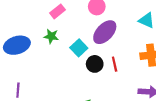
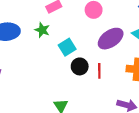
purple ellipse: (105, 32) -> (111, 39), moved

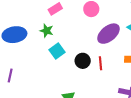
cyan square: (67, 47) -> (57, 51), moved

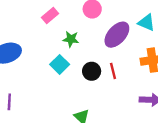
green star: (47, 31) -> (71, 39), moved

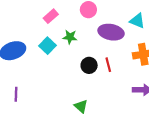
purple ellipse: (117, 35) -> (111, 32), turned 60
cyan square: (60, 64) -> (48, 46), moved

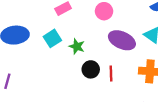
green star: (70, 37) -> (77, 46), moved

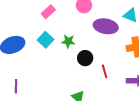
red line: (111, 74) -> (105, 71), moved

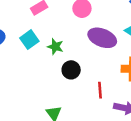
red line: (105, 71) -> (100, 90), moved

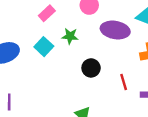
green star: (55, 47) -> (70, 36), moved

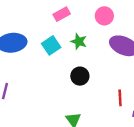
black circle: (91, 68) -> (80, 76), moved

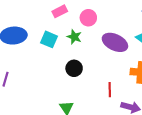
pink circle: (104, 16) -> (88, 18), moved
cyan square: (51, 45) -> (49, 39), turned -35

